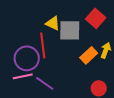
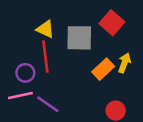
yellow triangle: (53, 23) -> (45, 29), moved
purple circle: (27, 58) -> (25, 73), size x0.6

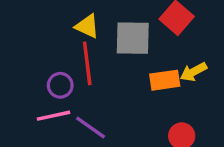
yellow arrow: (124, 63) -> (193, 72), turned -138
orange rectangle: (103, 69) -> (165, 80), turned 35

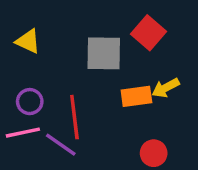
yellow triangle: (87, 26) -> (28, 41), moved
red line: (87, 63) -> (74, 117), moved

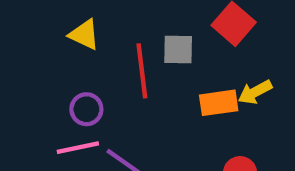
gray square: (104, 53) -> (178, 49), size x0.7
red line: (74, 117) -> (142, 71), moved

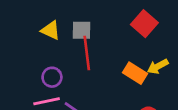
gray square: (178, 49) -> (81, 30), moved
orange rectangle: (219, 103) -> (135, 73), turned 40

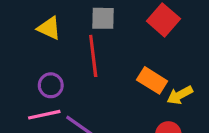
gray square: (81, 30) -> (103, 18), moved
yellow arrow: (158, 66) -> (180, 95), moved

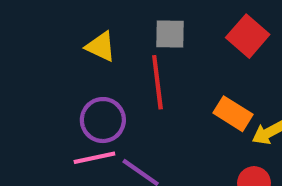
purple circle: (51, 85) -> (103, 120), size x1.4

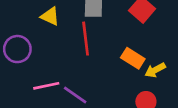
purple circle: (103, 120) -> (17, 49), moved

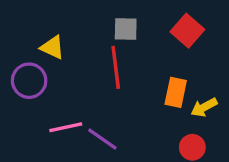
yellow triangle: (50, 16) -> (52, 47), moved
orange rectangle: (133, 58) -> (176, 92), turned 70

